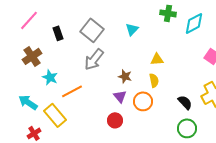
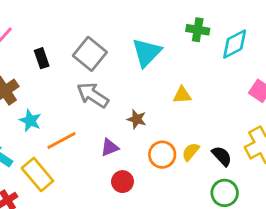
cyan triangle: (132, 29) -> (147, 52), size x1.6
gray arrow: (94, 59) -> (93, 95), turned 85
yellow semicircle: (154, 80) -> (191, 152), moved, turned -128
purple triangle: (120, 96) -> (110, 148), moved, turned 48

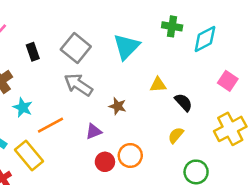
yellow semicircle: (191, 152) -> (176, 135), moved
orange circle: (162, 155) -> (130, 155), moved
black semicircle: (222, 156) -> (183, 102), moved

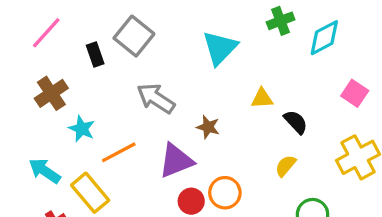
green cross: (172, 26) -> (281, 21), turned -30
gray square: (76, 48) -> (134, 36), moved
purple triangle: (94, 131) -> (176, 161), size x1.6

